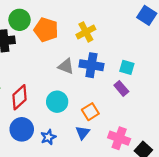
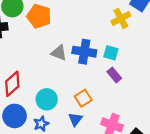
yellow cross: (86, 32) -> (121, 18), moved
cyan square: (127, 67) -> (111, 53), moved
cyan circle: (57, 102) -> (47, 99), moved

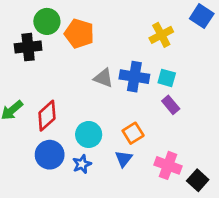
yellow cross: (121, 18) -> (161, 35), moved

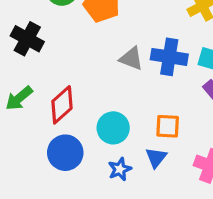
black cross: (28, 47) -> (27, 39), moved, turned 35
orange square: (133, 133) -> (168, 126), turned 35
blue star: (82, 164) -> (120, 169), moved

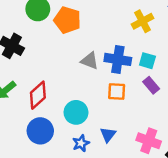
orange square: (168, 126) -> (117, 91), moved

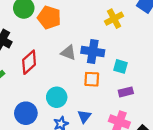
cyan square: (147, 61) -> (120, 66), moved
purple rectangle: (151, 85) -> (126, 92), moved, turned -64
red diamond: (38, 95) -> (29, 62), moved

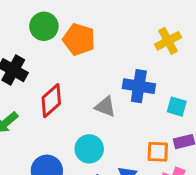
gray triangle: (68, 53) -> (105, 107), moved
orange square: (92, 79) -> (158, 152), moved

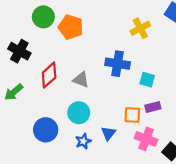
gray triangle: (105, 107) -> (81, 80), moved

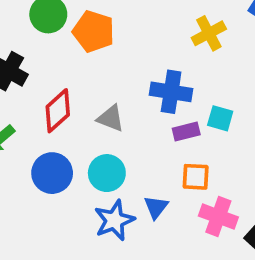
purple rectangle: (153, 107) -> (186, 132), moved
blue circle: (46, 130) -> (52, 173), moved
blue star: (83, 141) -> (114, 220), size x1.5

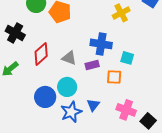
purple rectangle: (186, 132) -> (92, 65), moved
blue circle: (52, 173) -> (45, 97), moved
orange square: (196, 177) -> (114, 77), moved

